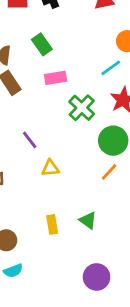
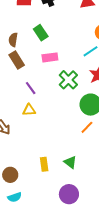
purple line: (30, 140) -> (31, 88), moved
yellow triangle: (50, 168) -> (29, 110), moved
purple circle: (97, 277) -> (69, 194), moved

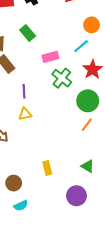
pink rectangle: (50, 57) -> (50, 57), moved
purple line: (31, 88) -> (24, 91), turned 40
green triangle: (70, 162) -> (88, 166), moved

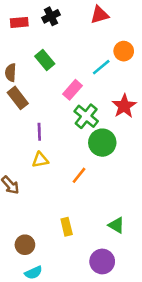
cyan line: (81, 46) -> (101, 67), moved
pink rectangle: (50, 57) -> (72, 90), turned -35
green circle: (88, 101) -> (102, 143), moved
orange line: (87, 125) -> (79, 175), moved

